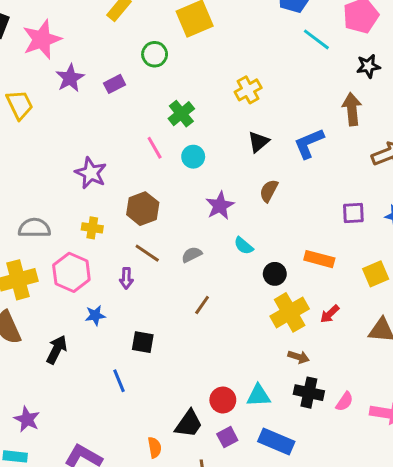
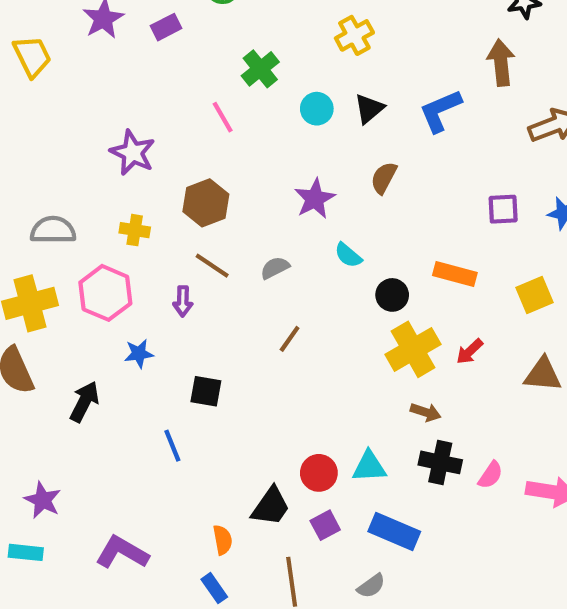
cyan circle: (193, 157) -> (317, 109), moved

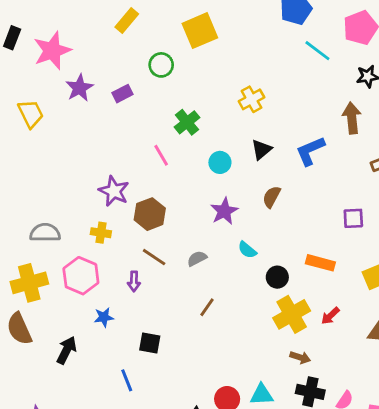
cyan circle: (317, 109) -> (220, 162), moved
purple star: (133, 153) -> (114, 191), moved

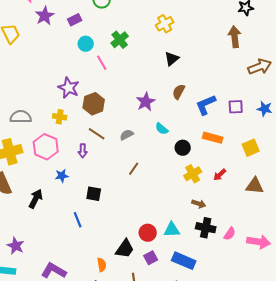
blue L-shape: (310, 151) -> (206, 105), moved
cyan circle: (220, 162) -> (86, 44), moved
yellow cross: (292, 314) -> (193, 174), size x0.7

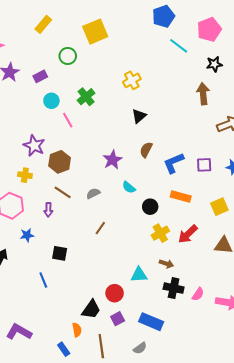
red arrow: (220, 175) -> (188, 234), size x1.5
cyan triangle: (172, 230) -> (139, 275), moved
orange semicircle: (102, 265) -> (77, 330), moved

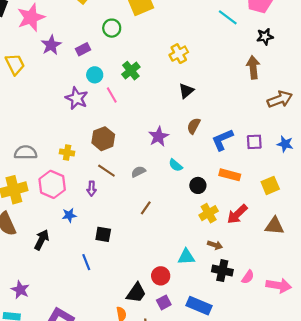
purple star: (34, 146) -> (77, 98), moved

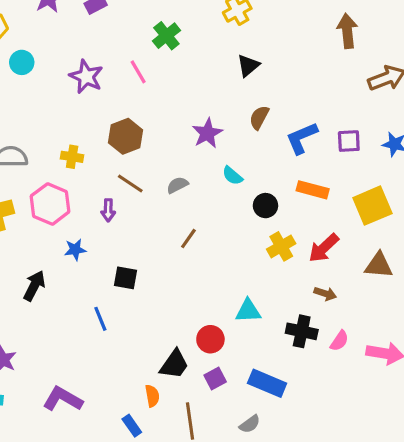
cyan circle: (95, 75) -> (22, 62), moved
yellow square: (270, 185) -> (372, 206), size x1.4
brown arrow: (215, 245) -> (325, 294), moved

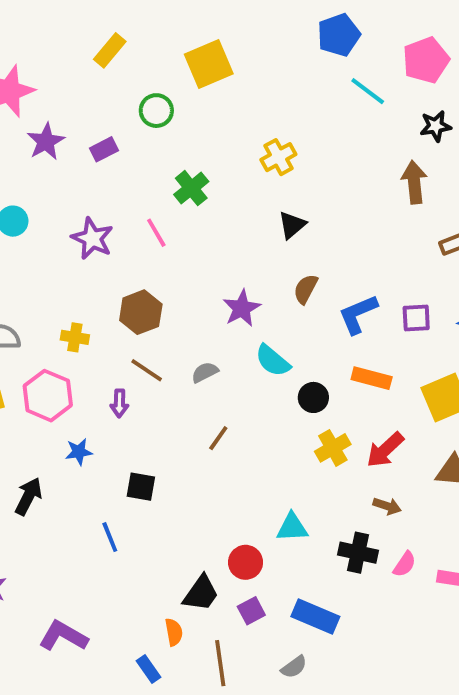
cyan semicircle: (232, 176) -> (273, 361), size x1.4

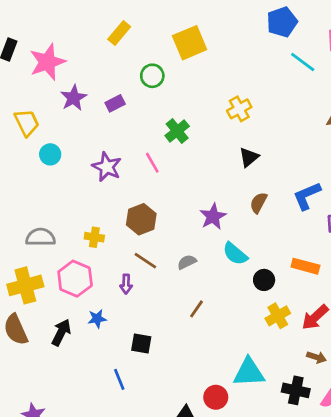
blue L-shape: (358, 314) -> (307, 196), moved
black arrow: (28, 496) -> (61, 332), moved
cyan triangle: (292, 527) -> (249, 372), size x1.4

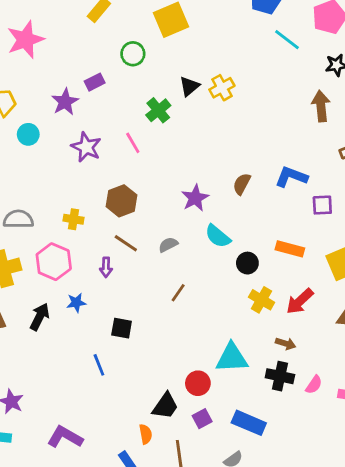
purple star: (74, 98) -> (65, 102), moved
black triangle: (249, 157) -> (189, 86), moved
blue L-shape: (307, 196) -> (291, 177), turned 44
yellow cross: (278, 316) -> (262, 300), turned -30
brown arrow: (316, 357) -> (286, 344), moved

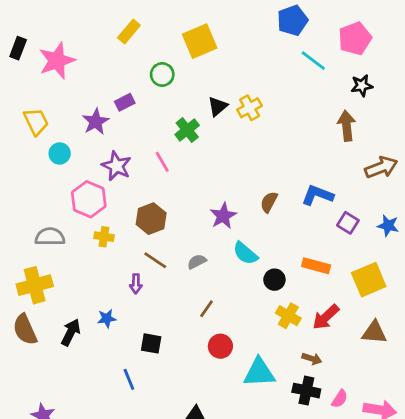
purple square: (322, 205) -> (348, 223), turned 35
pink hexagon: (54, 262) -> (89, 199), moved
red circle: (198, 383) -> (220, 346), moved

